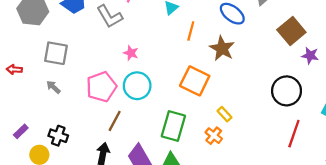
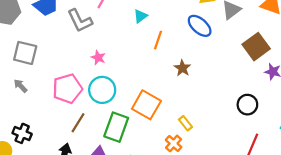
brown star: (222, 48) -> (182, 68), moved, size x0.7
orange square: (195, 81) -> (146, 105), moved
black circle: (287, 91) -> (247, 105), size x0.7
green rectangle: (173, 126) -> (116, 127), moved

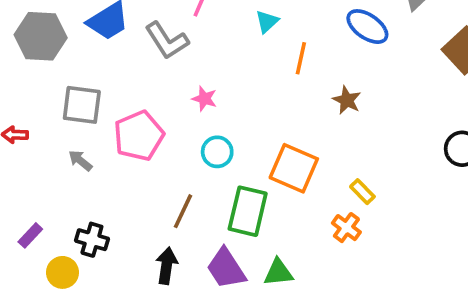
pink pentagon: (67, 89) -> (139, 136), moved
cyan circle: (102, 90) -> (217, 152), size x0.7

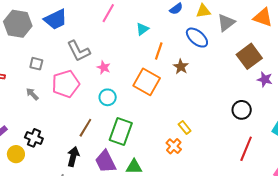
gray L-shape: (167, 41) -> (79, 51), moved
brown star: (347, 100) -> (181, 67), moved
gray square: (82, 105) -> (36, 64), size x0.6
orange square: (294, 168) -> (147, 82), moved

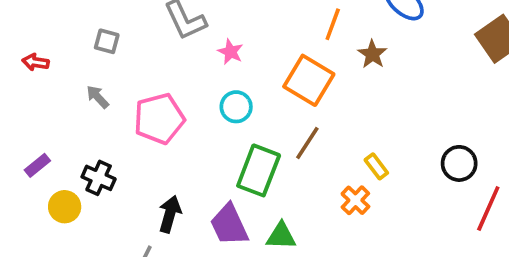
pink pentagon: (66, 84) -> (159, 119), moved
black circle: (242, 110) -> (459, 163), moved
brown line: (85, 128) -> (307, 143), moved

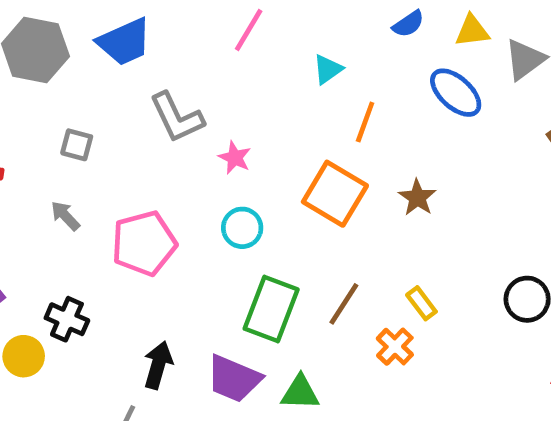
brown star: (372, 54) -> (417, 198), moved
brown line: (307, 143) -> (344, 304), moved
purple trapezoid: (229, 225) -> (234, 379), turned -42

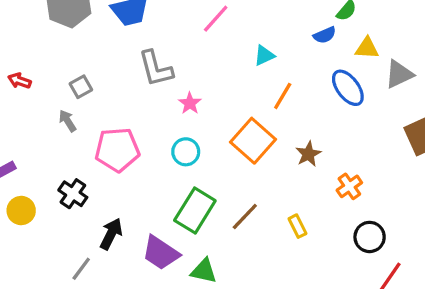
gray square: (77, 145) -> (81, 87), moved, turned 35
black cross: (67, 319) -> (73, 194), moved
orange cross: (395, 347) -> (349, 186), moved

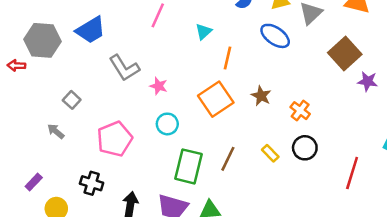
red arrow: (19, 81) -> (16, 66), moved
gray arrow: (67, 121) -> (56, 131), moved
orange square: (253, 141) -> (216, 99), turned 32
black circle: (370, 237) -> (305, 148), moved

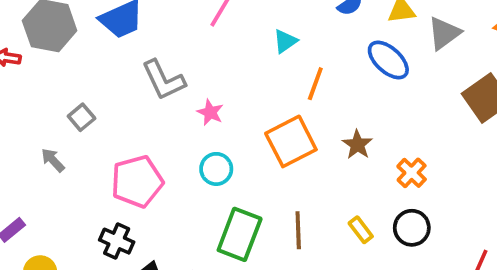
brown line: (228, 159) -> (298, 230), turned -35
black cross: (92, 183) -> (117, 241), moved

